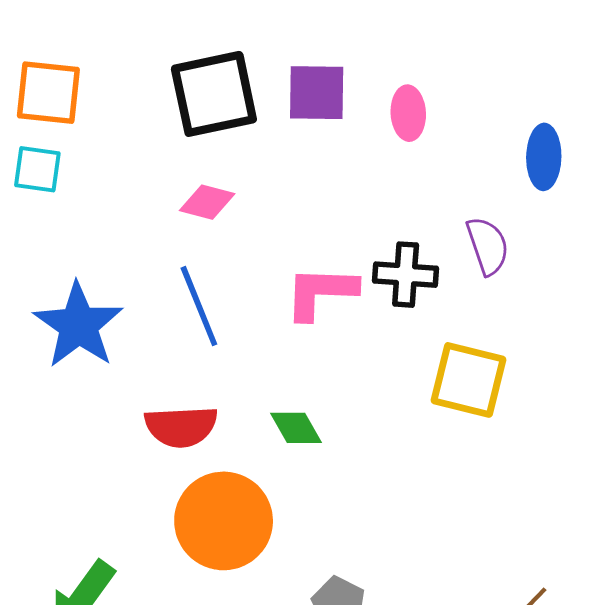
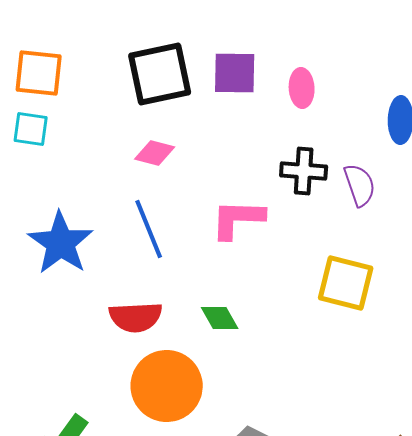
black cross: (406, 275) -> (304, 171), moved

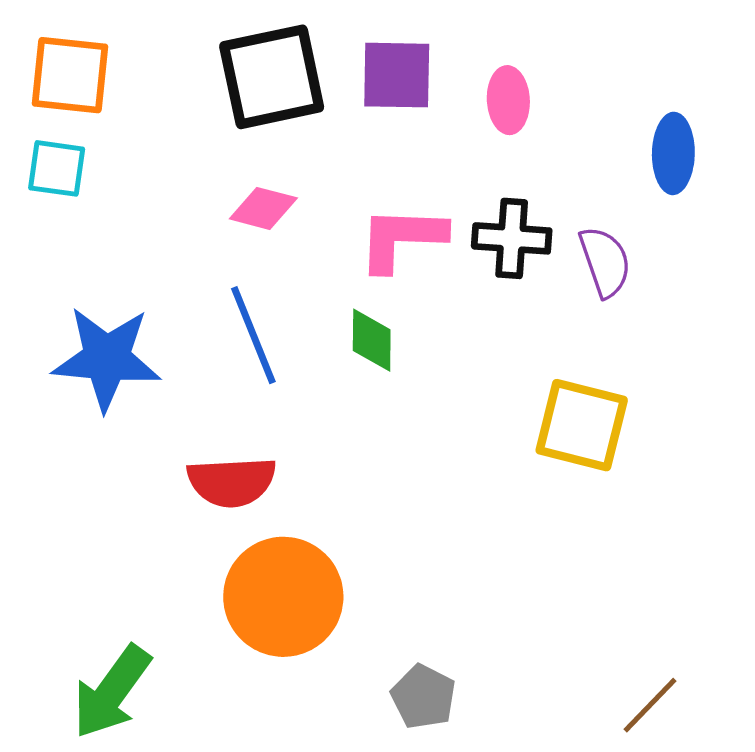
pink L-shape: (238, 219) -> (402, 238), moved
blue star: (61, 243) -> (107, 358), turned -30
green diamond: (220, 318) -> (372, 340), moved, turned 30

